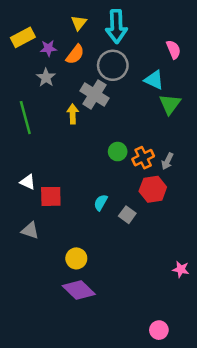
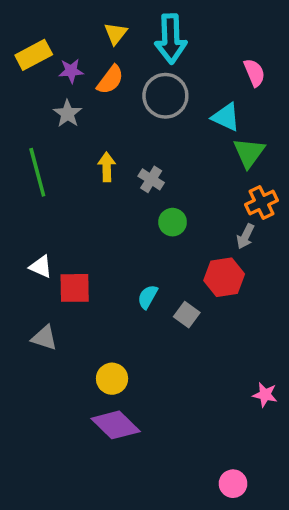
gray cross: (95, 94) -> (151, 179), moved, size x0.6
orange cross: (143, 158) -> (261, 203), moved

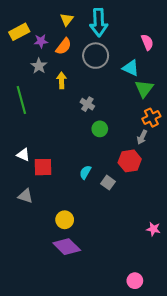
yellow arrow: (107, 167) -> (62, 80), moved

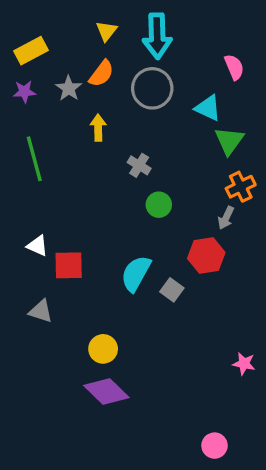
purple star: (41, 41) -> (24, 92), moved
gray star: (39, 66) -> (69, 88), moved
cyan semicircle: (85, 172) -> (136, 274), size x1.6

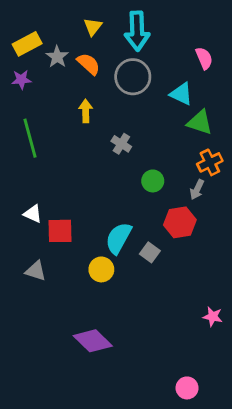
orange semicircle: (101, 74) -> (89, 64), turned -85
gray star: (69, 88) -> (57, 57), moved
green triangle: (229, 141) -> (200, 122), turned -48
green circle: (159, 205) -> (153, 181), moved
yellow circle: (103, 349) -> (101, 269), moved

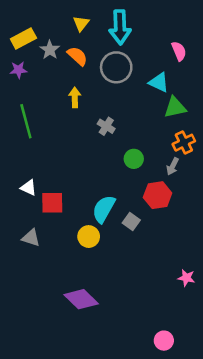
green triangle: (200, 122) -> (175, 107), turned -30

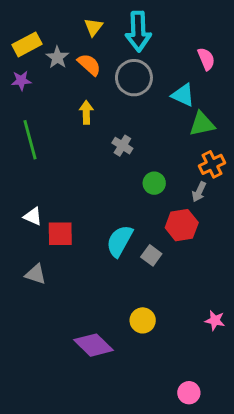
yellow circle: (89, 237) -> (143, 320), moved

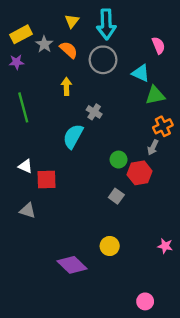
green circle: (154, 183) -> (119, 160), moved
cyan semicircle: (120, 241) -> (73, 136), moved

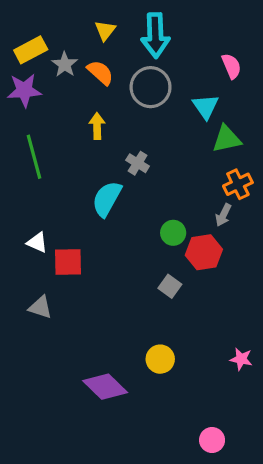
purple star: (17, 62) -> (24, 90), size x1.5
cyan triangle: (141, 73) -> (206, 107), turned 30

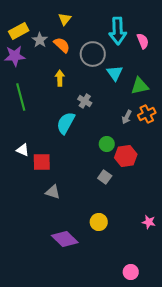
cyan arrow: (155, 35) -> (118, 31), moved
cyan triangle: (206, 107) -> (115, 73), moved
gray arrow: (223, 215) -> (127, 117), moved
gray triangle: (40, 307) -> (53, 192), moved

